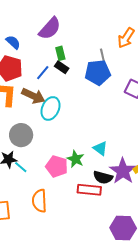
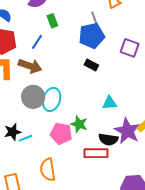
black rectangle: (62, 67) -> (91, 65), moved
cyan ellipse: (51, 108) -> (52, 99), moved
gray circle: (21, 135) -> (33, 97), moved
cyan triangle: (100, 148) -> (110, 103), moved, turned -35
cyan line: (21, 167) -> (25, 138), turned -56

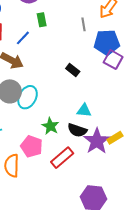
blue pentagon: (92, 36) -> (107, 42), moved
pink pentagon: (61, 134) -> (32, 146), moved
black semicircle: (108, 139) -> (77, 130), moved
red rectangle: (96, 153) -> (62, 158), turned -50

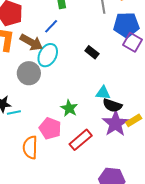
blue line: (23, 38) -> (51, 26), moved
cyan ellipse: (28, 97) -> (48, 55), moved
black semicircle: (77, 130) -> (112, 105), moved

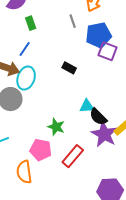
black semicircle: (112, 105) -> (98, 117), turned 36

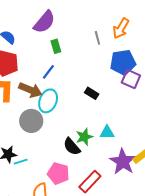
gray line: (73, 21) -> (97, 38), moved
black semicircle: (98, 117) -> (72, 147), moved
green star: (56, 127) -> (84, 137), moved, turned 30

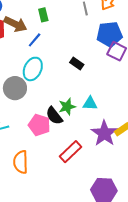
brown arrow: (30, 90) -> (15, 24), moved
pink pentagon: (58, 173) -> (39, 125), moved

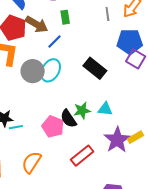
black rectangle: (77, 64) -> (95, 68), size x1.6
gray circle: (15, 88) -> (33, 71), moved
orange semicircle: (21, 162) -> (31, 162), turned 30

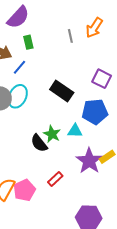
blue pentagon: (130, 42) -> (95, 112), moved
green star: (82, 110) -> (52, 134), turned -30
pink pentagon: (53, 127) -> (24, 190), moved, turned 30
red rectangle: (82, 156) -> (55, 179), size x0.7

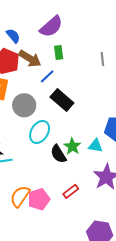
gray line: (70, 36) -> (102, 59), moved
black rectangle: (62, 91) -> (62, 100), moved
cyan ellipse: (18, 96) -> (40, 132), moved

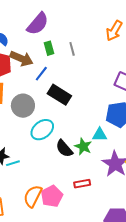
gray line: (102, 59) -> (72, 49), moved
cyan ellipse: (40, 132) -> (42, 130), turned 30
green star: (72, 146) -> (83, 147), moved
red rectangle: (71, 191) -> (82, 184), turned 35

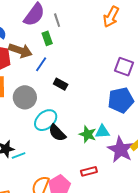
gray line: (72, 49) -> (57, 20), moved
black rectangle: (59, 95) -> (61, 84), size x0.6
cyan triangle: (100, 135) -> (102, 132), moved
black semicircle: (64, 148) -> (57, 133), moved

